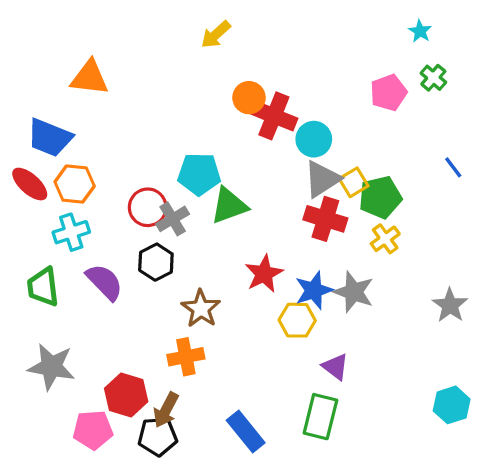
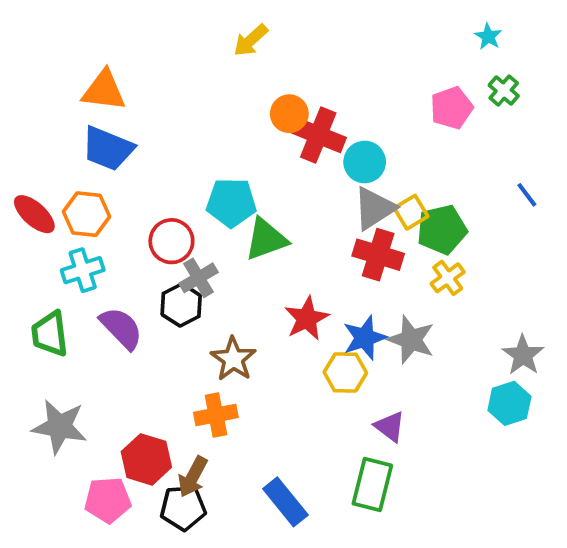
blue trapezoid: (50, 138) -> (108, 148), moved
gray cross: (173, 219) -> (199, 278), moved
cyan hexagon: (452, 405) -> (509, 403), moved

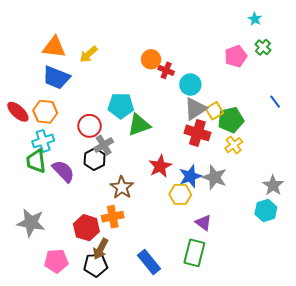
yellow arrow: (251, 40) -> (89, 54), moved
red cross: (318, 135) -> (166, 70), size x0.6
green trapezoid: (50, 334) -> (36, 161), moved
red hexagon: (146, 459) -> (86, 228), moved

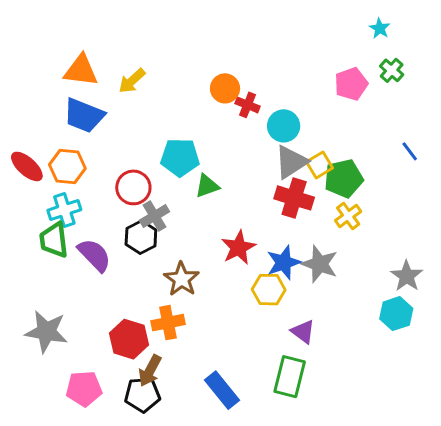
green triangle: (139, 125) -> (207, 186), size x0.7

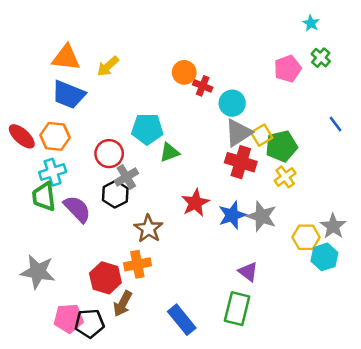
yellow hexagon: (269, 290) -> (306, 237), moved
black pentagon: (142, 395) -> (89, 323), moved

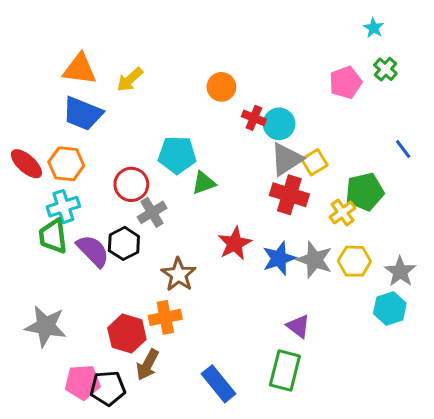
red cross: (203, 86) -> (254, 118), moved
green pentagon: (281, 146) -> (365, 192), moved
black hexagon: (115, 194) -> (124, 243), moved
yellow hexagon: (306, 237) -> (354, 261), moved

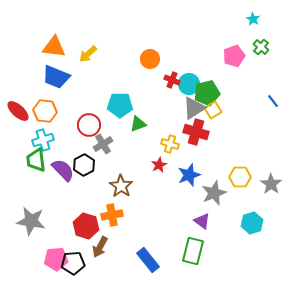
green pentagon: (365, 192) -> (207, 93), moved
yellow cross: (343, 212) -> (170, 144), moved, turned -36
red star: (235, 243) -> (159, 165), size x0.7
gray star: (314, 260) -> (214, 193), moved, turned 30
cyan hexagon: (390, 308) -> (252, 223), moved

